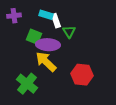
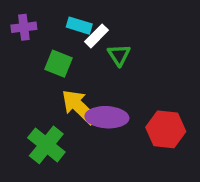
white rectangle: (56, 21) -> (97, 36), turned 64
purple ellipse: (48, 45) -> (107, 117), moved
red hexagon: (82, 75) -> (166, 129), moved

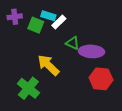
green triangle: (119, 55) -> (73, 43), moved, turned -32
green square: (58, 64) -> (36, 25), moved
purple ellipse: (107, 117) -> (91, 51), moved

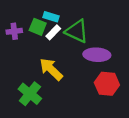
purple cross: (15, 17) -> (14, 31), moved
white rectangle: (59, 22) -> (53, 32), moved
green triangle: (73, 43) -> (77, 31), moved, size x1.6

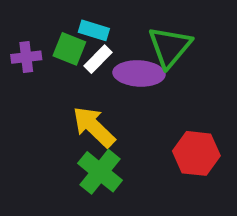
green triangle: (77, 31) -> (170, 47), moved, turned 45
purple ellipse: (97, 55) -> (139, 73), moved
green cross: (30, 94) -> (100, 172), moved

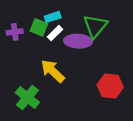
cyan rectangle: (94, 30) -> (53, 17), turned -35
green cross: (100, 172) -> (27, 97), moved

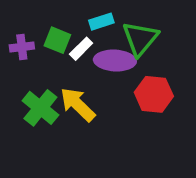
cyan rectangle: (53, 17) -> (101, 22), moved
red hexagon: (110, 86) -> (154, 94), moved
green cross: (27, 97) -> (40, 108), moved

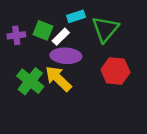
purple ellipse: (115, 61) -> (66, 56), moved

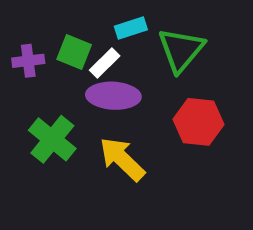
yellow arrow: (58, 79) -> (122, 159), moved

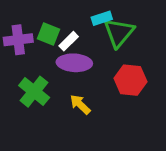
cyan rectangle: (131, 28) -> (102, 18), moved
purple cross: (28, 61) -> (18, 40), size x1.4
yellow arrow: (122, 159) -> (80, 104), size x0.7

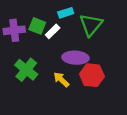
cyan rectangle: (102, 18) -> (66, 13), moved
purple ellipse: (74, 63) -> (76, 58), moved
red hexagon: (130, 80) -> (92, 75), moved

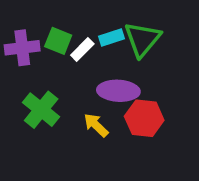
cyan rectangle: (66, 13) -> (112, 37), moved

